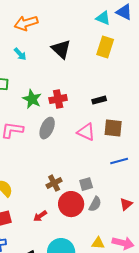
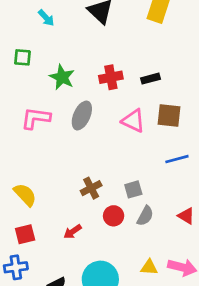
red cross: (58, 99) -> (111, 77), moved
red circle: (71, 204) -> (114, 216), size x0.6
red triangle: (126, 204) -> (186, 216), turned -48

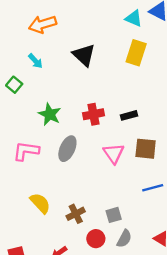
green square: (22, 57) -> (14, 85), moved, turned 35
pink triangle: (133, 121) -> (114, 153), turned 30
yellow semicircle: (25, 195) -> (40, 203), moved

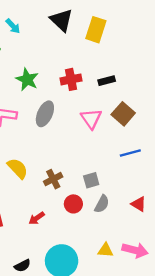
yellow rectangle: (136, 53) -> (96, 30), moved
brown square: (146, 149) -> (123, 114), turned 35

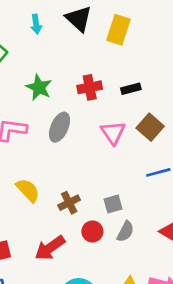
cyan arrow: (13, 26) -> (36, 24), moved, turned 35
red arrow: (37, 218) -> (50, 248), size x1.6

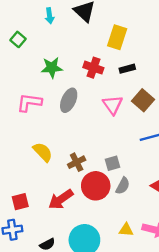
yellow rectangle: (119, 30) -> (117, 37), moved
green star: (39, 87) -> (52, 68), turned -30
red cross: (90, 87) -> (93, 68), turned 30
red circle: (92, 231) -> (96, 186), size x1.6

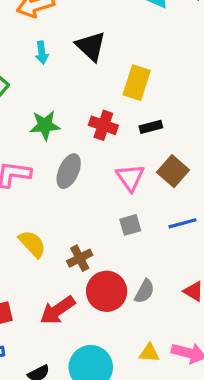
gray square: (113, 163) -> (130, 225), moved

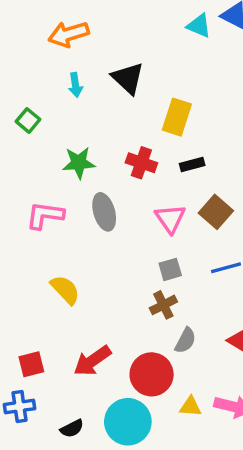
gray ellipse: (69, 171) -> (104, 212), turned -40
brown cross: (80, 258) -> (163, 305), moved
red circle: (107, 291) -> (152, 374), moved

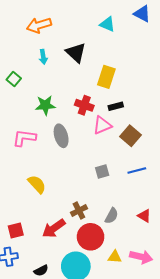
cyan triangle: (199, 26) -> (107, 24), moved
pink triangle: (170, 219) -> (102, 125), moved, turned 42
brown cross: (163, 305) -> (79, 211), moved

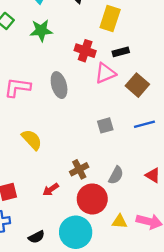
green star: (45, 105) -> (41, 30), moved
red arrow: (54, 228) -> (51, 189), size x0.6

